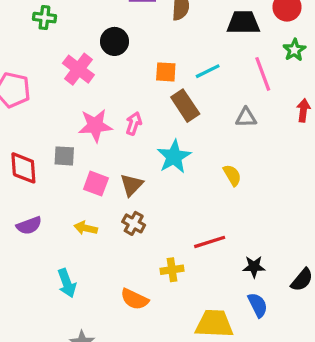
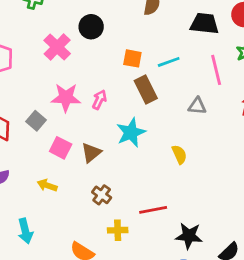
gray square: (64, 156) -> (36, 121), turned 30
brown cross: (134, 223) -> (102, 195), moved
black star: (254, 267) -> (189, 236), size x1.4

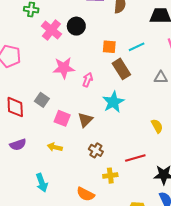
pink cross: (57, 47) -> (51, 30), moved
pink star: (66, 98) -> (64, 68), moved
yellow semicircle: (179, 155) -> (157, 126), moved

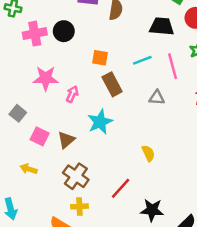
pink cross: (51, 30) -> (35, 34), turned 36
cyan line: (137, 47) -> (142, 60), moved
brown cross: (96, 150) -> (76, 176), size x1.5
red line: (135, 158) -> (121, 188), turned -36
yellow cross: (110, 176) -> (79, 206), moved

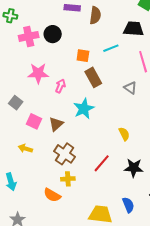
cyan line: (142, 60) -> (111, 48), moved
gray triangle: (157, 98) -> (130, 88), turned 32
black star: (152, 210) -> (134, 168), moved

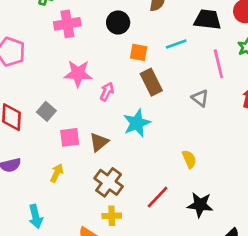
black circle: (53, 34) -> (118, 22), moved
pink square: (34, 121) -> (70, 137), turned -35
yellow arrow: (25, 149) -> (57, 173), turned 96

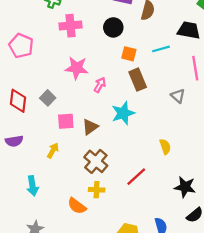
black star: (200, 205) -> (185, 187), moved

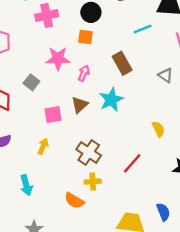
orange square: (129, 54) -> (86, 37), moved
gray square: (48, 98) -> (31, 82), moved
brown triangle: (90, 127) -> (80, 105), moved

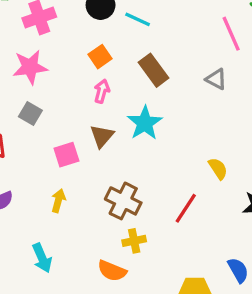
cyan line: (143, 29) -> (138, 19), moved, turned 54
orange square: (86, 37) -> (100, 57), moved, turned -35
pink star: (58, 58) -> (30, 67), moved
yellow semicircle: (158, 129) -> (218, 169), moved

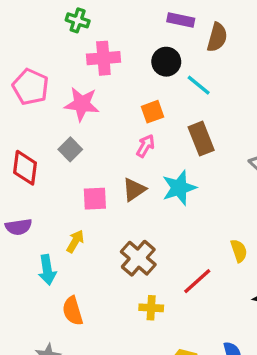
yellow cross: (134, 241) -> (151, 308), moved
cyan arrow: (42, 258) -> (47, 270), moved
orange semicircle: (112, 271) -> (73, 311), moved, turned 36

